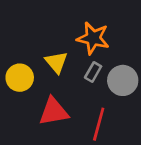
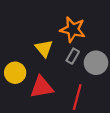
yellow circle: (20, 78) -> (15, 73), moved

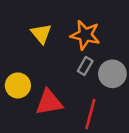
yellow triangle: (44, 48) -> (41, 34), moved

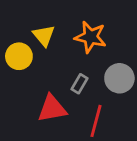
gray rectangle: (85, 66) -> (80, 84), moved
yellow circle: (18, 85) -> (19, 56), moved

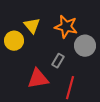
gray circle: (119, 78) -> (85, 46), moved

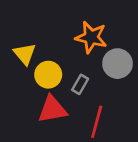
yellow triangle: (32, 26) -> (25, 54), moved
yellow circle: (14, 41) -> (48, 75), moved

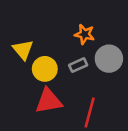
orange star: (91, 37) -> (85, 34), size x0.7
gray rectangle: (80, 84) -> (78, 65), moved, turned 36

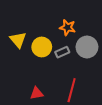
yellow circle: (45, 69) -> (42, 47), moved
red triangle: (49, 101) -> (37, 93), moved, size x0.6

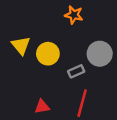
orange star: (67, 27) -> (74, 15), moved
gray rectangle: (62, 52) -> (76, 71), moved

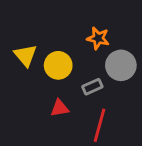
orange star: (74, 15) -> (98, 38), moved
red triangle: (42, 107) -> (60, 108), moved

